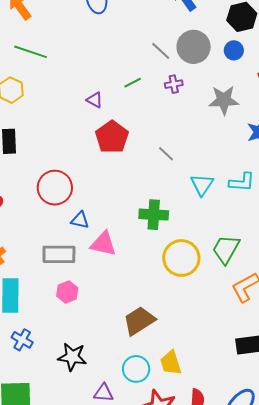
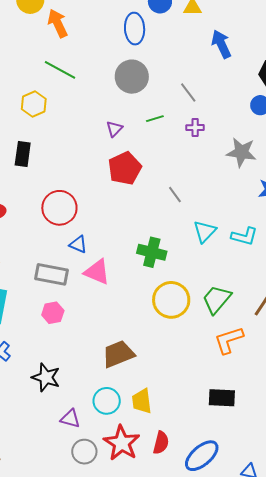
gray circle: (194, 47) -> (132, 77), moved
purple triangle: (95, 100) -> (114, 129), turned 36

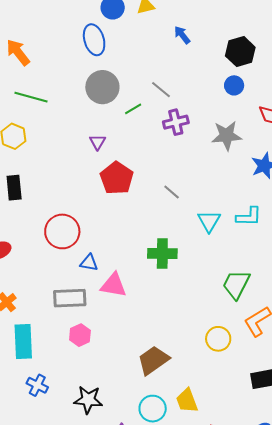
blue arrow: (221, 44) -> (182, 35), size x0.7
green line: (155, 119) -> (133, 109), moved
purple cross: (195, 128) -> (176, 122), size x1.4
yellow circle: (171, 300) -> (218, 339), moved, size x0.7

